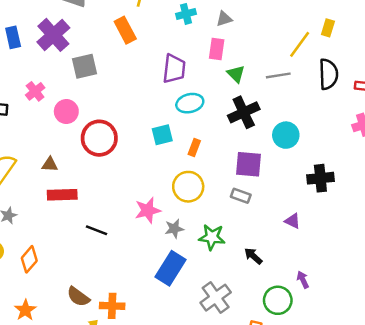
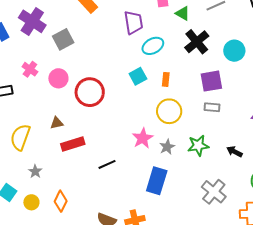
black line: (97, 230) -> (107, 164), turned -30
blue rectangle: (171, 268) -> (157, 181), moved

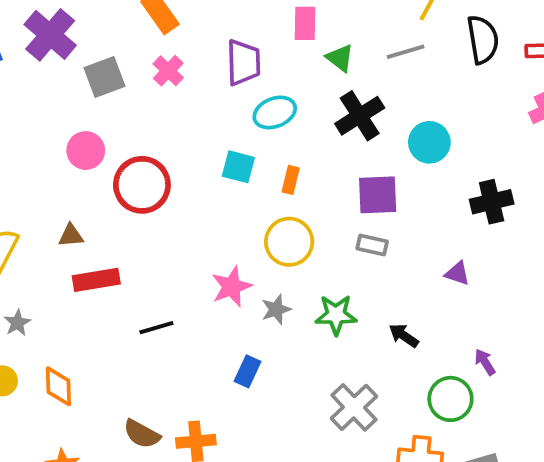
pink cross: (30, 69) -> (168, 71), moved
cyan square: (138, 76) -> (238, 167), turned 36
blue rectangle: (157, 181) -> (248, 371), size x0.6
orange diamond: (61, 201) -> (58, 386), turned -35

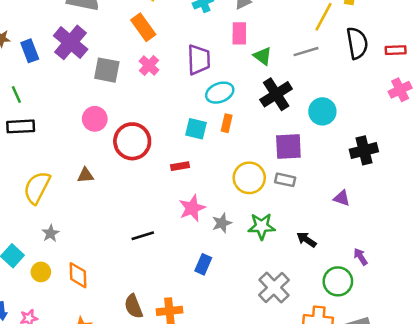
gray square: (105, 77) -> (107, 70), turned 32
orange rectangle: (291, 180) -> (227, 123), moved
yellow circle: (289, 242) -> (249, 178), moved
red rectangle: (96, 280) -> (180, 166), moved, size x0.6
brown semicircle: (142, 434) -> (134, 306), turned 40

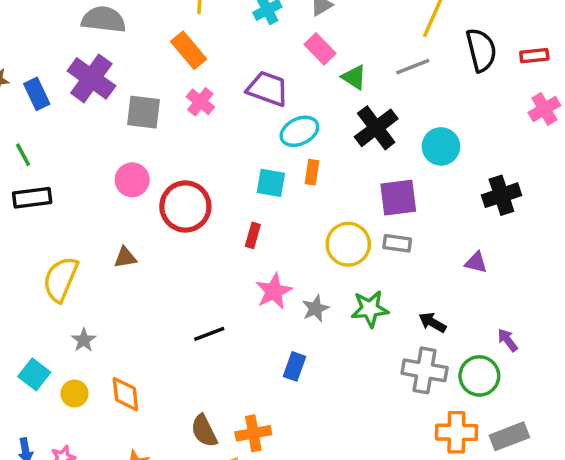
pink rectangle: (239, 33) -> (320, 49), turned -40
purple trapezoid: (199, 60) -> (268, 89), turned -64
red rectangle: (180, 166) -> (253, 235), turned -60
gray cross: (274, 287) -> (425, 370), moved, turned -32

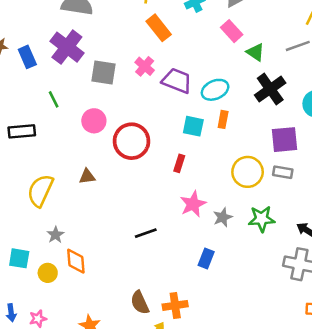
orange rectangle: (189, 50) -> (159, 28), moved
purple trapezoid: (268, 89) -> (177, 81), moved
green line: (23, 155) -> (54, 99), moved
cyan square: (34, 374) -> (19, 258), turned -30
orange diamond: (125, 394) -> (76, 261), moved

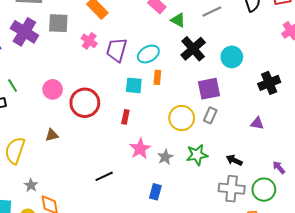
gray square: (104, 73) -> (58, 23), moved
purple trapezoid: (177, 81) -> (117, 50), turned -90
green line: (54, 99) -> (13, 86), moved
gray rectangle: (283, 172) -> (210, 115), turned -70

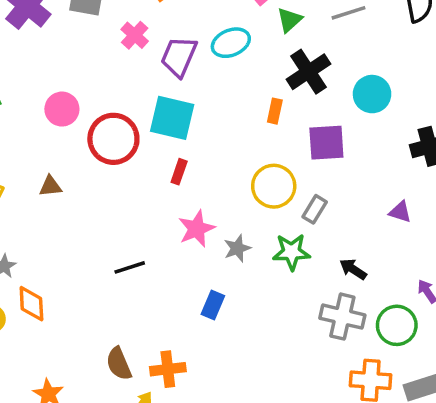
green triangle: (178, 20) -> (289, 20), turned 42
cyan ellipse: (148, 54) -> (231, 43), moved
orange rectangle: (157, 77) -> (275, 111), moved
cyan square: (134, 85) -> (172, 118), moved, size x1.5
gray rectangle: (210, 115) -> (315, 209), moved

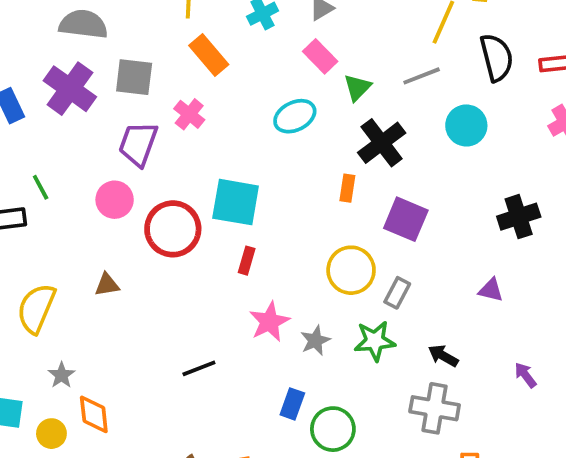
purple trapezoid: (179, 57) -> (138, 144), moved
cyan circle: (372, 94) -> (466, 125), moved
purple square: (326, 143) -> (406, 219), turned 30
green circle: (397, 325) -> (333, 429), moved

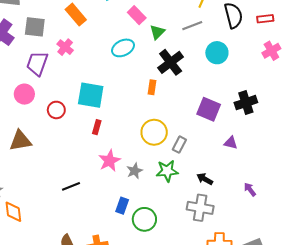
purple square: (406, 219) -> (209, 109), moved
red circle: (173, 229) -> (56, 110), size x0.6
brown triangle: (107, 285) -> (20, 141), size x1.6

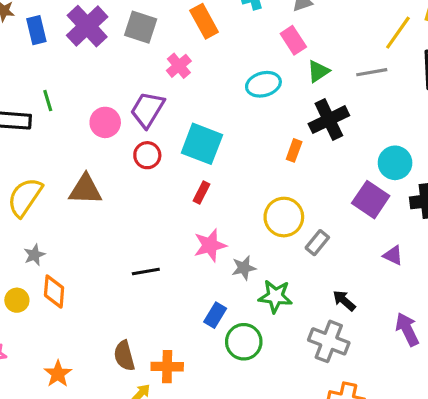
cyan circle: (217, 53) -> (395, 163), moved
purple trapezoid: (37, 63) -> (147, 110), moved
green star: (167, 171) -> (275, 296), moved
purple arrow: (250, 189) -> (407, 329), size x1.5

